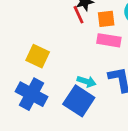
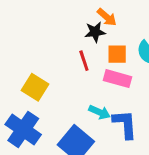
red line: (78, 15) -> (84, 61), moved
cyan arrow: (87, 81) -> (99, 112), moved

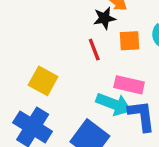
pink rectangle: (118, 79) -> (129, 85), moved
cyan arrow: (99, 112) -> (114, 104), size x1.5

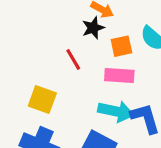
red line: (94, 50) -> (73, 59), moved
pink rectangle: (129, 85) -> (119, 75), moved

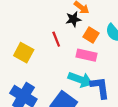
orange square: (121, 46) -> (91, 35), turned 35
yellow square: (42, 100) -> (24, 53), moved

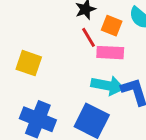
red line: (56, 39) -> (88, 37), moved

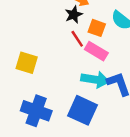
pink rectangle: (110, 53) -> (96, 51), turned 30

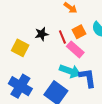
black star: (74, 15) -> (42, 34), moved
orange square: (97, 28) -> (79, 32), turned 32

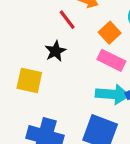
red line: (62, 37) -> (67, 20), moved

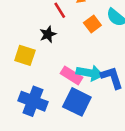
pink rectangle: (111, 60) -> (71, 75), moved

